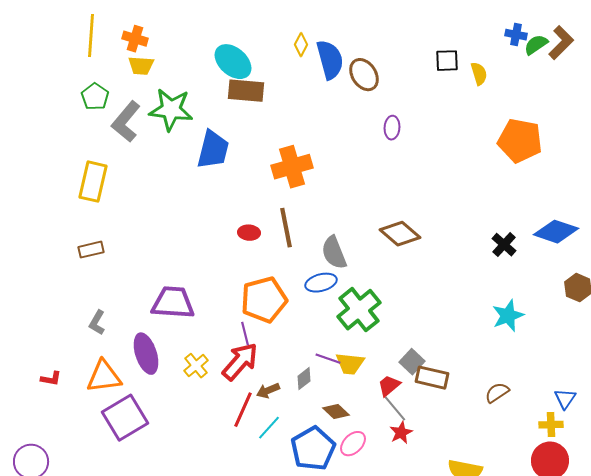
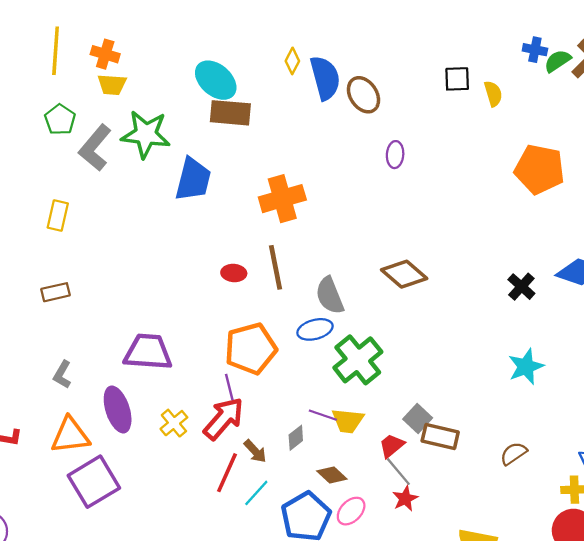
yellow rectangle: (93, 182) -> (58, 215), size x0.7
brown arrow: (268, 391) -> (255, 451), turned -110

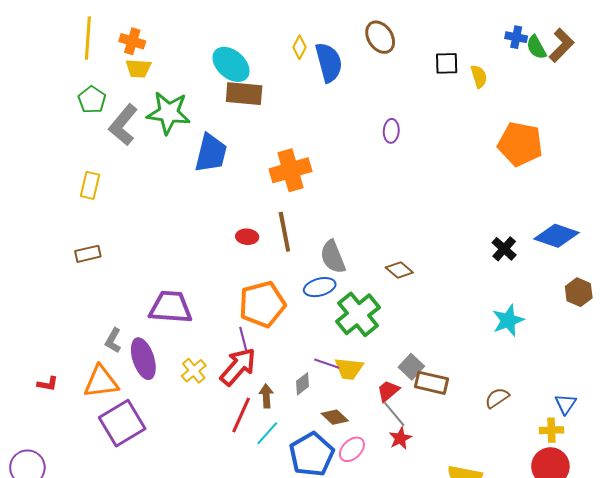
green semicircle: (558, 61) -> (536, 47), turned -85
brown ellipse: (363, 95) -> (380, 37), moved
brown diamond: (404, 274) -> (399, 270), moved, size x0.7
gray L-shape: (62, 375) -> (113, 341), moved
brown arrow: (255, 451) -> (266, 396), turned -140

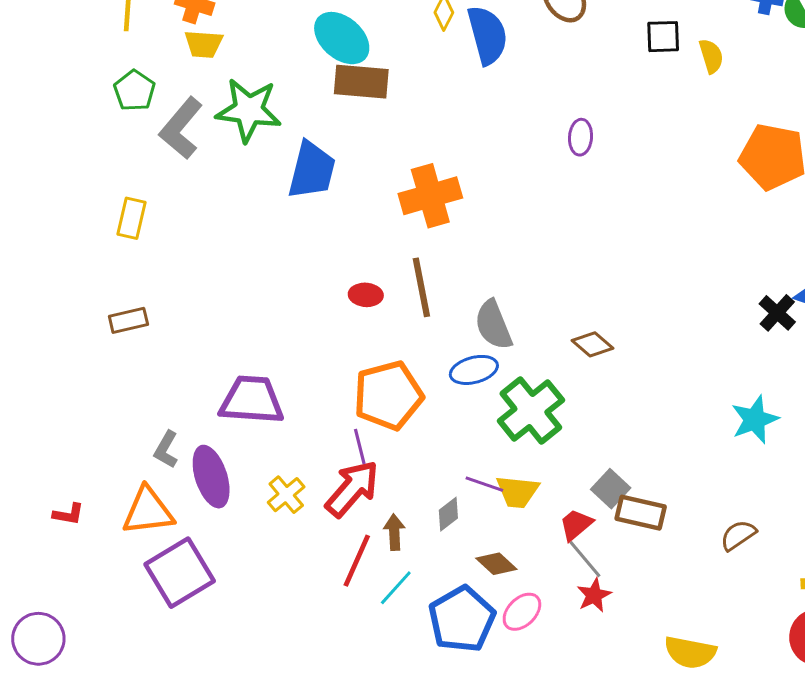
black cross: (504, 249) -> (777, 313), moved

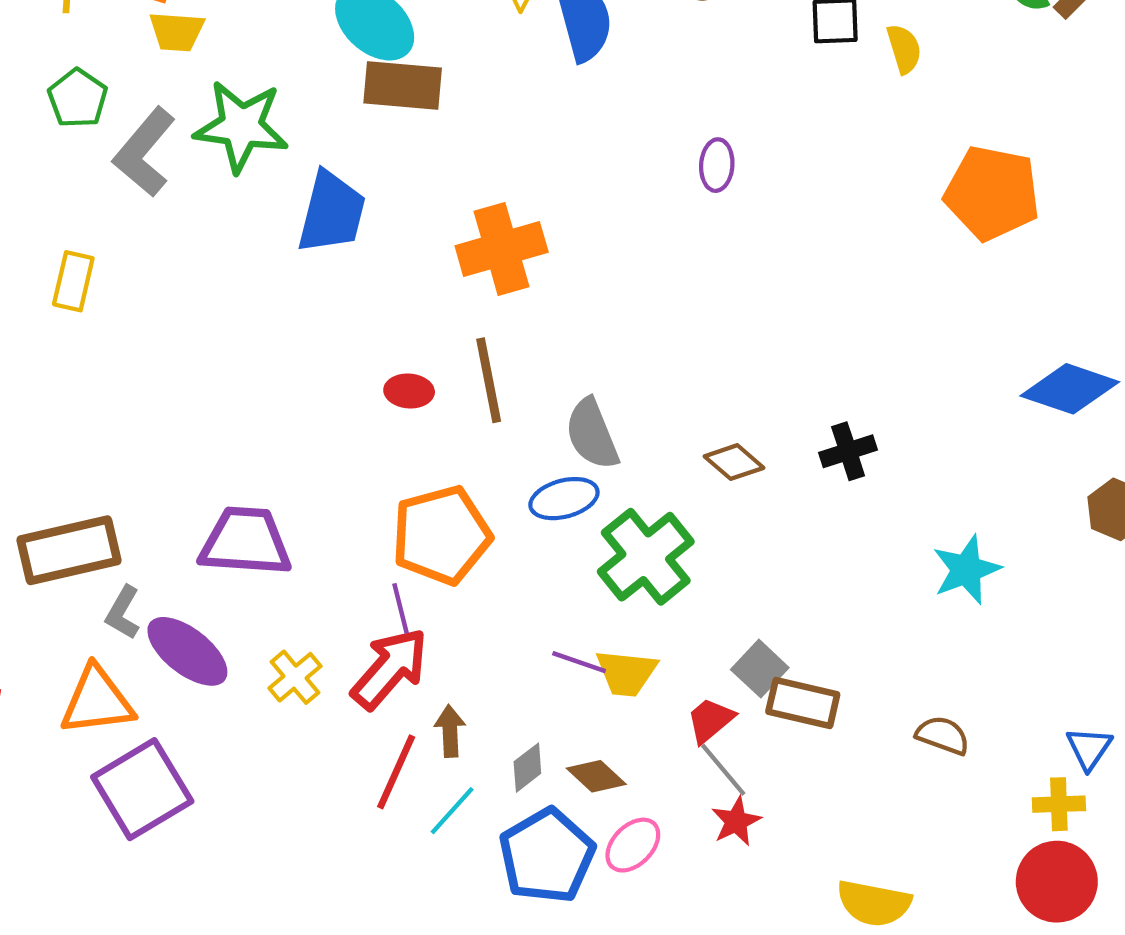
black cross: (777, 313) -> (848, 451), moved, turned 30
brown rectangle: (128, 320) -> (69, 550), moved, size x1.8
purple ellipse: (211, 477) -> (187, 651), turned -34
gray diamond: (448, 514) -> (527, 768), moved
brown semicircle: (738, 535) -> (943, 735), turned 54

